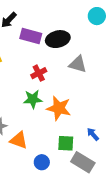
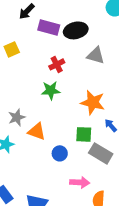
orange star: (59, 108) -> (93, 102), moved

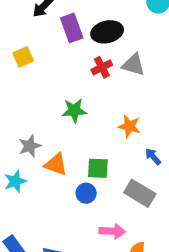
purple rectangle: (49, 27) -> (72, 28), turned 55
red cross: (57, 64) -> (102, 67), moved
orange star: (93, 102) -> (129, 126), size x0.7
green square: (84, 134) -> (98, 168), moved

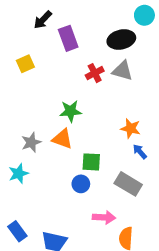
black ellipse: (107, 32) -> (121, 40), moved
orange star: (129, 126) -> (131, 128), moved
orange triangle: (56, 164) -> (62, 139), moved

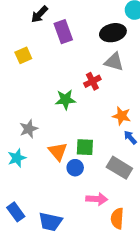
red cross: (95, 73) -> (92, 81), moved
orange triangle: (62, 139) -> (58, 151), moved, turned 30

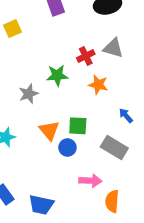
gray triangle: (114, 62) -> (113, 48), moved
orange star: (122, 116) -> (98, 85), moved
gray star: (29, 129) -> (29, 94), moved

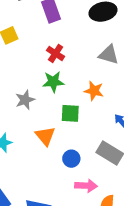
red cross: (86, 56) -> (56, 53), moved, turned -30
green square: (78, 126) -> (70, 113), moved
blue circle: (67, 148) -> (71, 159), moved

